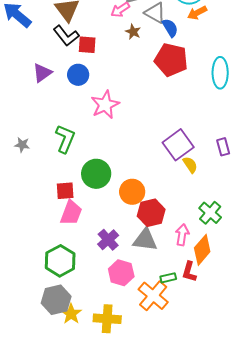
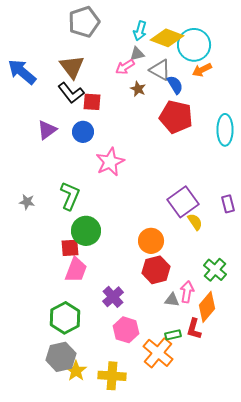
green circle: (96, 174) -> (86, 231), moved
orange circle: (132, 192) -> (151, 241), moved
gray triangle: (145, 240) -> (172, 300), moved, size x0.6

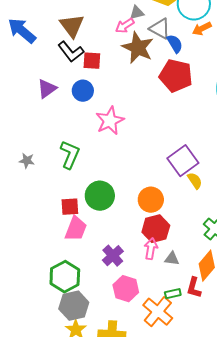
brown star: (138, 89) -> (138, 48), size x2.0
green circle: (86, 231) -> (100, 196), moved
pink arrow: (187, 292) -> (151, 249), moved
gray hexagon: (61, 357) -> (74, 306), moved

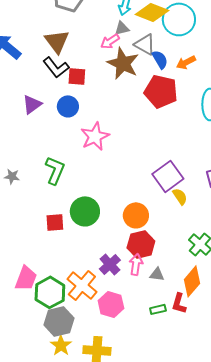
orange arrow: (202, 29) -> (186, 62), moved
pink trapezoid: (76, 229) -> (26, 278), moved
purple cross: (113, 256) -> (110, 264), moved
orange cross: (158, 312) -> (82, 285), moved

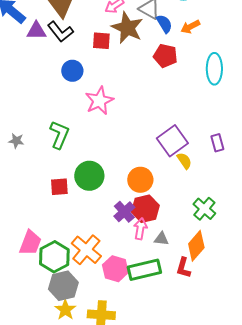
red square: (77, 76) -> (101, 41), moved
red pentagon: (161, 91) -> (165, 56), size x0.7
purple triangle: (32, 104) -> (36, 31), moved, turned 35
purple cross: (110, 264) -> (124, 212), moved
green rectangle: (158, 309) -> (144, 270), moved, size x2.0

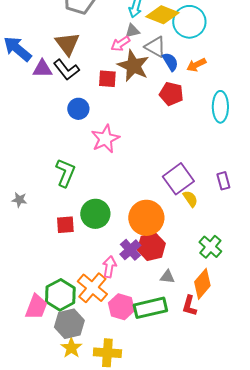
gray star: (16, 141) -> (19, 200), moved
orange circle: (140, 180) -> (146, 218), size x1.4
pink arrow: (140, 229) -> (109, 267), moved
pink trapezoid: (30, 243) -> (36, 307), moved

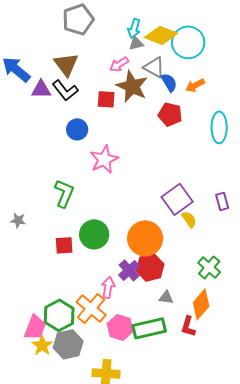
gray triangle: (132, 31) -> (136, 43), moved
yellow star: (71, 348) -> (42, 345), moved

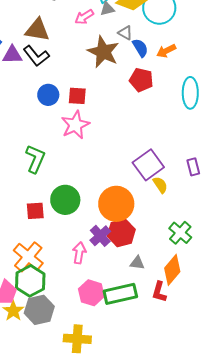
brown triangle: (66, 64) -> (37, 30), turned -44
pink arrow: (119, 64) -> (84, 17), moved
gray triangle: (154, 67) -> (125, 33), size x0.7
red square: (106, 99) -> (77, 96), moved
orange cross: (91, 308) -> (28, 257), moved

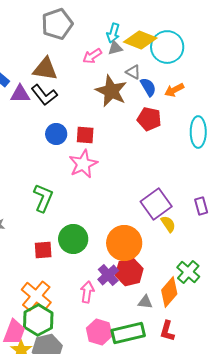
orange diamond: (172, 270) -> (169, 292), moved

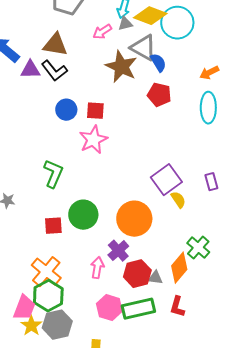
gray triangle: (133, 72) -> (143, 48), size x1.8
orange arrow: (174, 90) -> (209, 73), moved
red hexagon: (129, 272) -> (137, 274), moved

